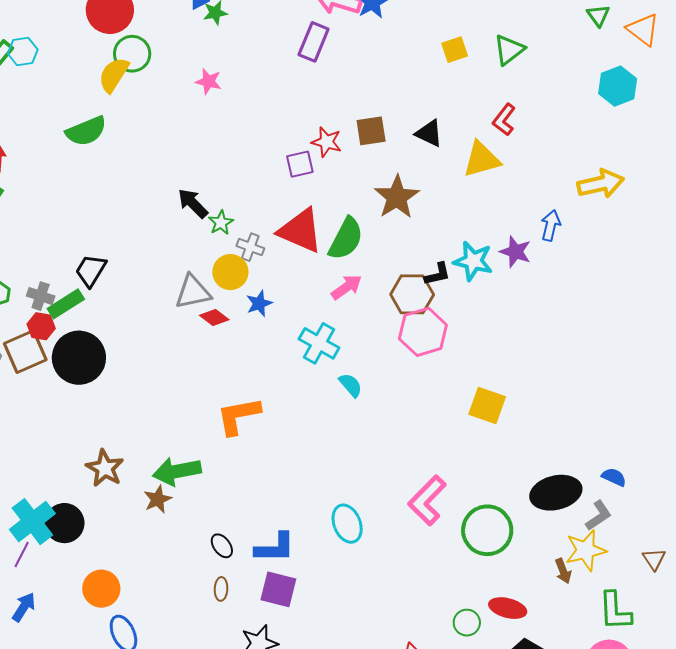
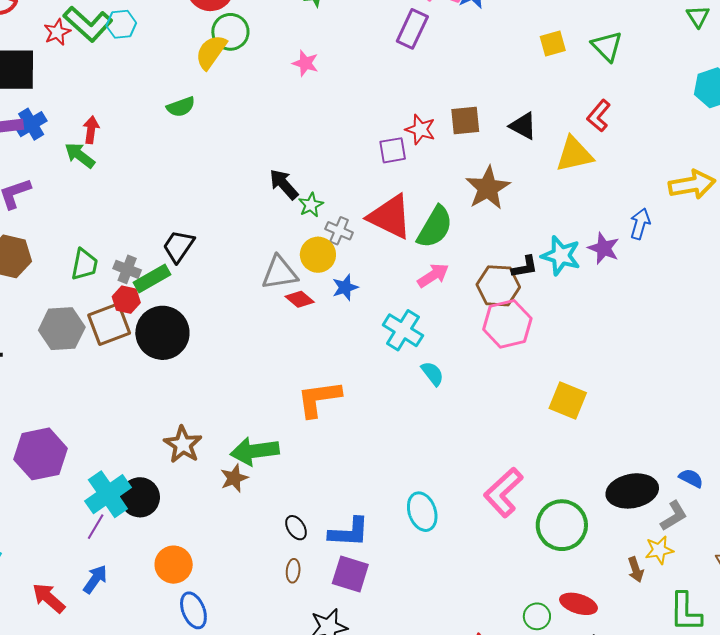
green triangle: (509, 50) -> (607, 46), turned -40
green semicircle: (86, 131) -> (181, 107), size x0.7
yellow star: (586, 550) -> (659, 550), size x0.7

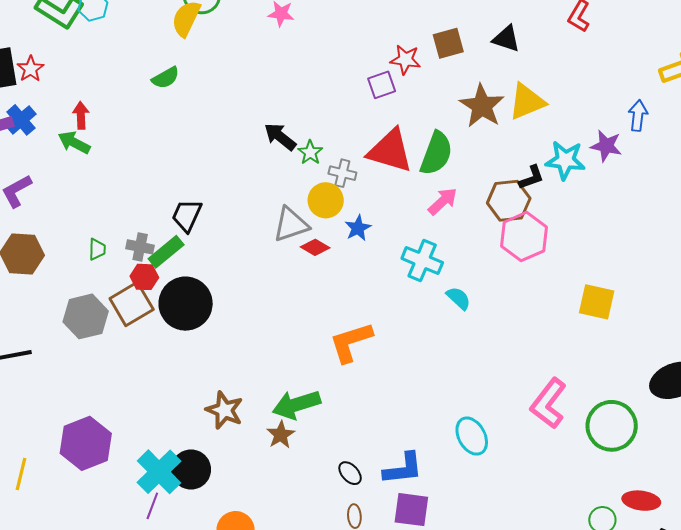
red star: (57, 32) -> (30, 69), moved
yellow triangle: (574, 154) -> (527, 102), moved
green trapezoid: (84, 264) -> (97, 249), size x0.7

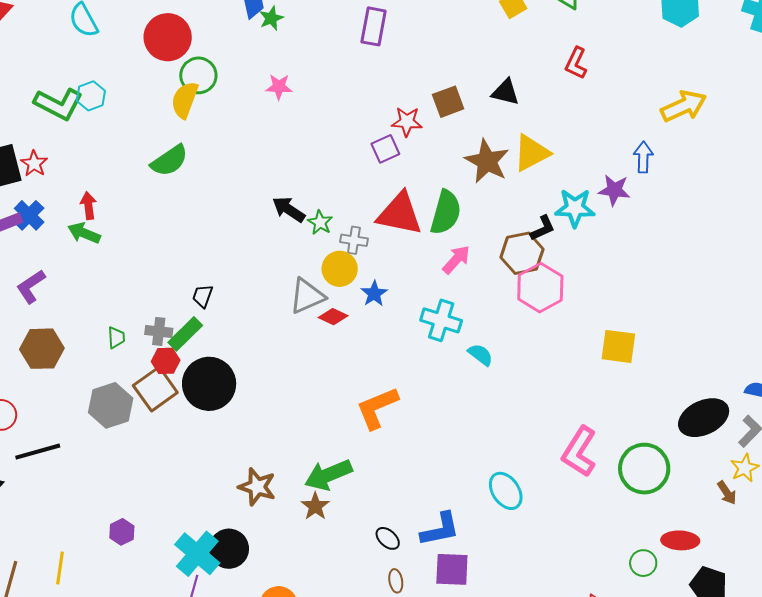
green semicircle: (166, 78) -> (169, 161), size x1.4
black trapezoid: (187, 216) -> (203, 296), size x0.7
purple hexagon: (86, 443) -> (122, 532), size x0.5

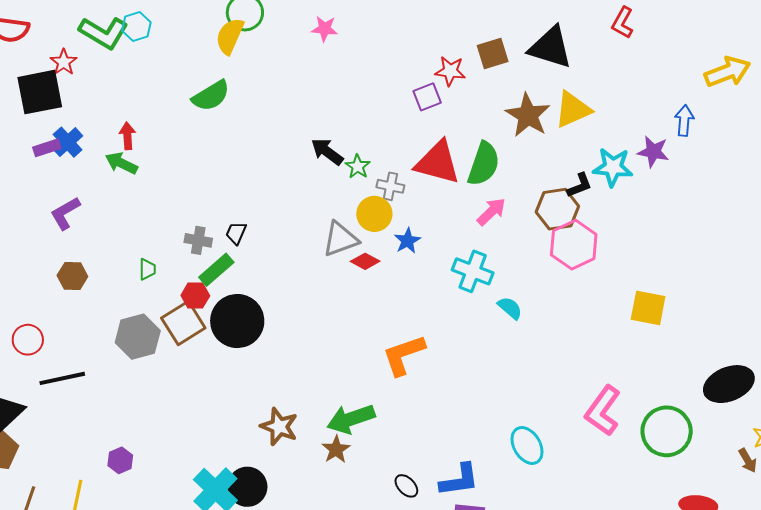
black triangle: (505, 92) -> (550, 47), size x1.6
red star: (34, 164) -> (64, 62), moved
gray cross: (159, 331) -> (198, 240), moved
brown hexagon: (42, 349) -> (72, 276), size x0.7
purple hexagon: (122, 532) -> (120, 460), moved

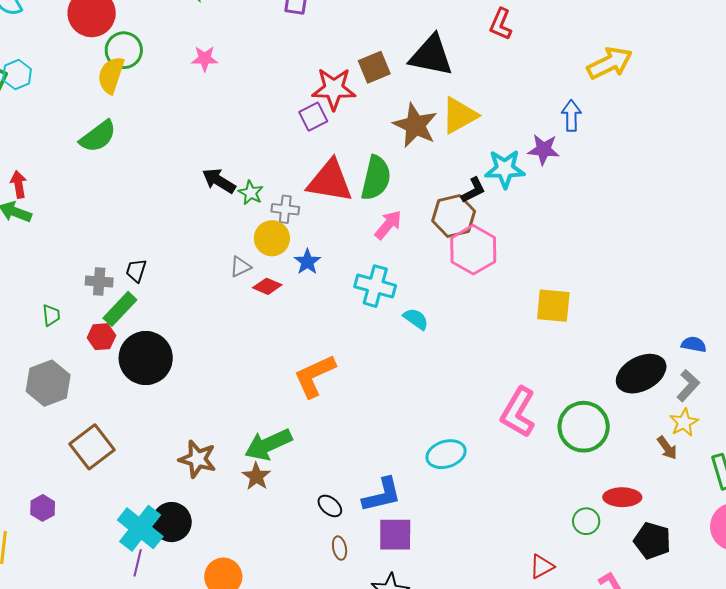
red star: (450, 71) -> (334, 89), size x1.4
gray triangle: (340, 239) -> (240, 267), size x0.6
brown square: (183, 323) -> (92, 447), moved
cyan ellipse: (527, 445) -> (446, 454), turned -72

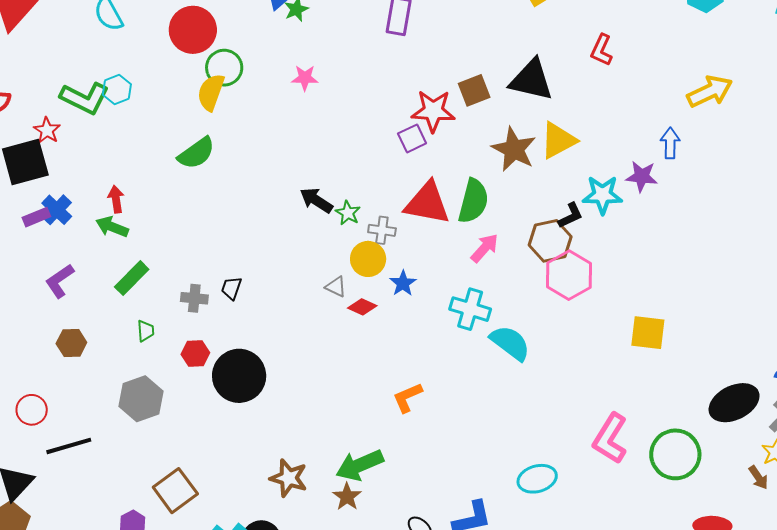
gray triangle: (240, 267) -> (336, 287), turned 50
green rectangle: (120, 309) -> (132, 278), moved
cyan semicircle: (416, 319) -> (510, 343), size x1.6
orange L-shape: (315, 376) -> (407, 397), size x0.7
brown square: (92, 447) -> (175, 491), moved

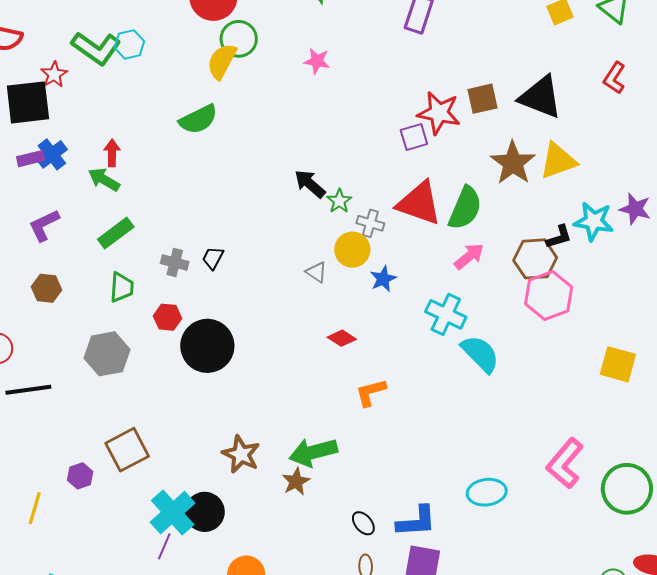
red diamond: (362, 307) -> (342, 338), moved
green trapezoid: (146, 331) -> (122, 287), size x1.4

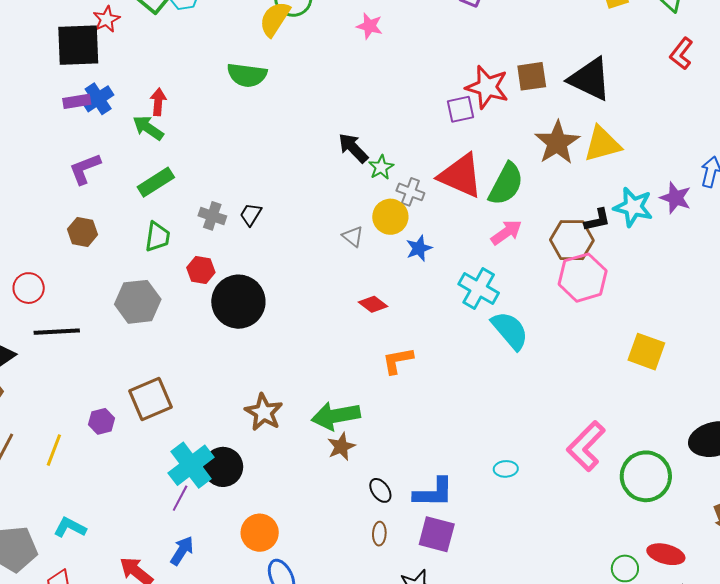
red L-shape: (614, 78) -> (681, 54), moved
green semicircle: (198, 119) -> (247, 75), turned 30
brown star: (296, 482) -> (341, 447), moved
cyan ellipse: (487, 492) -> (506, 469), size x0.6

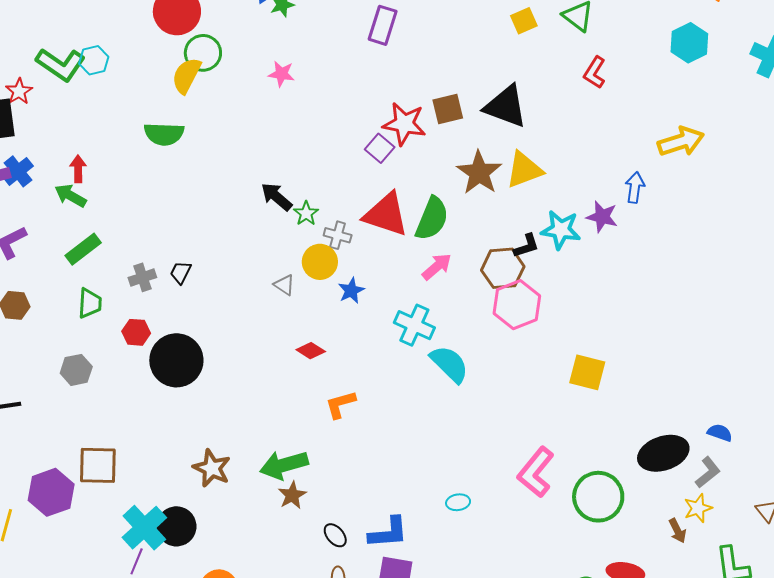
purple square: (460, 109) -> (380, 148), turned -32
gray cross: (212, 216) -> (142, 277), turned -32
gray hexagon: (138, 302) -> (76, 370), size x0.7
brown square: (150, 399) -> (98, 465), turned 30
purple hexagon: (102, 421) -> (51, 492), size x1.8

